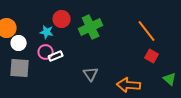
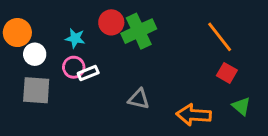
red circle: (62, 19) -> (111, 22), moved
gray triangle: (91, 74) -> (139, 99), turned -42
green triangle: (170, 79) -> (241, 106), moved

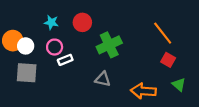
green cross: (139, 31) -> (109, 45), moved
orange circle: (17, 33) -> (13, 41), moved
cyan star: (75, 38) -> (51, 22), moved
pink circle: (74, 67) -> (55, 47), moved

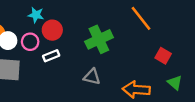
red circle: (82, 22) -> (52, 30), moved
orange line: (163, 33) -> (141, 18), moved
pink circle: (55, 47) -> (30, 42), moved

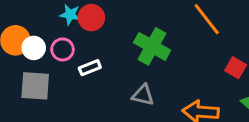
red circle: (52, 30) -> (91, 18), moved
green cross: (99, 39) -> (152, 46), turned -36

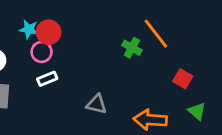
green cross: (152, 46) -> (132, 48), moved, size x0.6
pink circle: (63, 49) -> (42, 52), moved

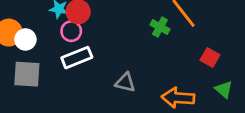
white rectangle: (47, 79) -> (77, 58), size x1.5

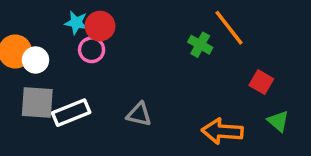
white rectangle: (77, 58) -> (71, 113), moved
gray triangle: (125, 82) -> (139, 114), moved

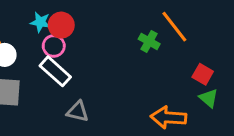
white rectangle: (71, 113) -> (55, 71), moved, turned 64
gray triangle: (139, 114) -> (78, 111), moved
green triangle: (278, 121) -> (209, 98), moved

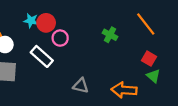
orange line: (174, 27) -> (146, 24), moved
pink circle: (54, 46) -> (60, 38), moved
gray triangle: (78, 111) -> (81, 86), moved

